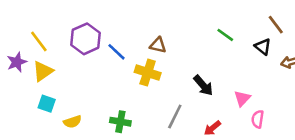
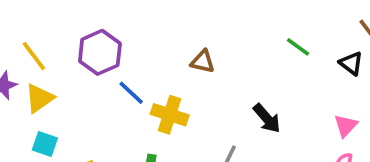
blue line: (117, 52) -> (131, 93), moved
yellow cross: (148, 72) -> (170, 115), moved
pink triangle: (242, 98) -> (346, 126), moved

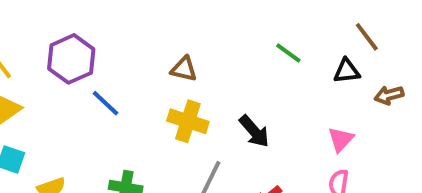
black triangle: (351, 63) -> (347, 71), turned -45
yellow cross: (170, 115) -> (188, 121), moved

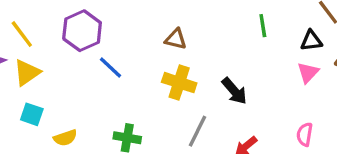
green line: (288, 53) -> (263, 26), turned 45
pink triangle: (341, 139) -> (308, 73), moved

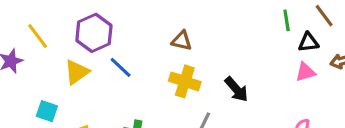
green line: (263, 26) -> (287, 20), moved
yellow triangle: (27, 73) -> (77, 72), moved
pink triangle: (308, 73) -> (305, 72), turned 30

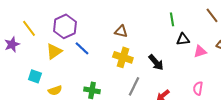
green line: (287, 20) -> (172, 19), moved
black triangle: (308, 42) -> (183, 39), moved

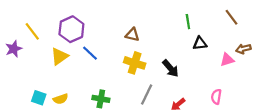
pink triangle: (200, 51) -> (227, 60), moved
cyan square: (35, 76) -> (39, 98), moved

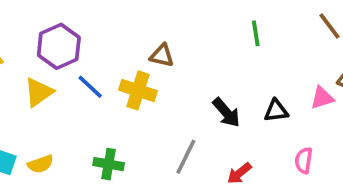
black triangle: (200, 43) -> (276, 111), moved
yellow cross: (135, 63) -> (138, 90), moved

